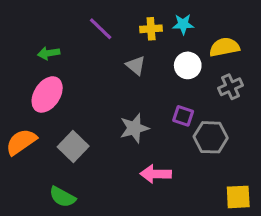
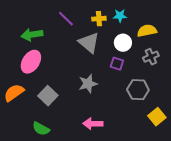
green arrow: (49, 53) -> (32, 35), size x1.5
gray triangle: (136, 65) -> (89, 43), size x1.6
purple square: (183, 116) -> (117, 64), moved
pink arrow: (156, 174) -> (93, 124), moved
yellow square: (238, 197) -> (157, 117), moved, turned -36

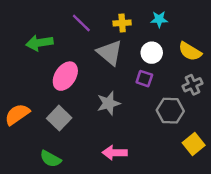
cyan star: (120, 16) -> (159, 19), moved
yellow semicircle: (147, 31) -> (190, 51), moved, turned -138
gray cross: (151, 57) -> (192, 85), moved
pink ellipse: (31, 62) -> (65, 76), moved

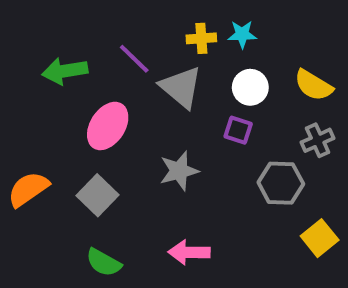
cyan star: (159, 19) -> (242, 34), moved
purple line: (81, 23) -> (134, 59), moved
green semicircle: (50, 159) -> (104, 263), moved

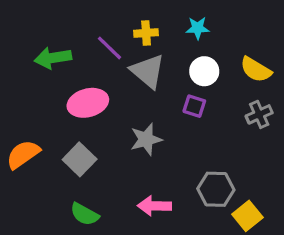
yellow cross: (201, 38) -> (146, 33), moved
pink ellipse: (108, 126) -> (88, 103), turned 42
gray hexagon: (281, 183) -> (216, 189), moved
yellow square: (320, 238) -> (247, 216), moved

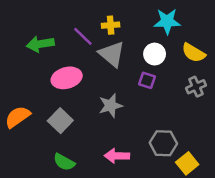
cyan star: (198, 28) -> (167, 21), moved, size x1.5

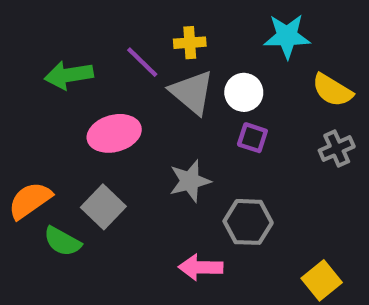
white circle: (155, 54) -> (244, 92), moved
gray hexagon: (163, 143) -> (248, 222), moved
green semicircle: (64, 162) -> (62, 241), moved

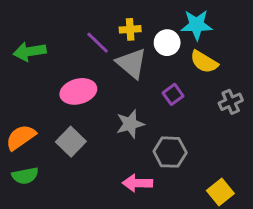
green arrow: (69, 75) -> (30, 52), moved
yellow semicircle: (332, 90) -> (204, 62), moved
white circle: (244, 92) -> (167, 43), moved
purple square: (252, 138) -> (173, 94), turned 36
green semicircle: (62, 241) -> (25, 176), moved, turned -40

